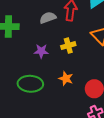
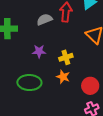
yellow cross: (68, 46) -> (66, 57), moved

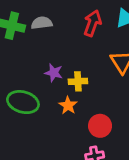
gray semicircle: (45, 19) -> (42, 23), moved
purple star: (39, 51) -> (54, 73), moved

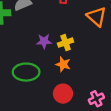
red circle: (100, 126) -> (63, 94), moved

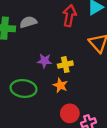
red circle: (63, 94) -> (70, 113), moved

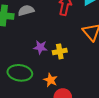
orange star: (60, 85) -> (51, 80), moved

